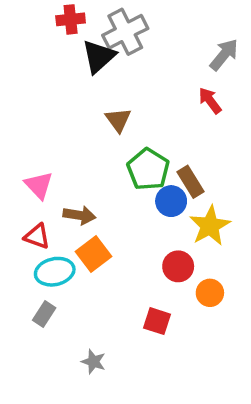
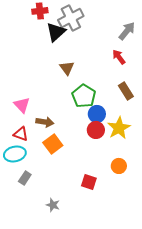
brown rectangle: (191, 182) -> (126, 91), moved
red circle: (178, 266) -> (96, 130), moved
cyan ellipse: (55, 272) -> (15, 154), moved

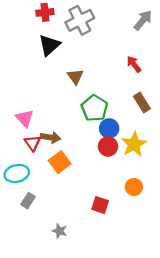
gray arrow: (127, 31) -> (143, 20), moved
black triangle: (56, 32) -> (49, 45), moved
red triangle: (21, 134) -> (33, 143), moved, turned 35

